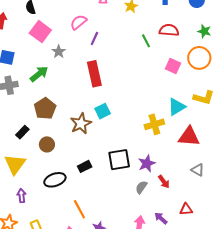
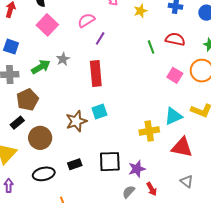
gray star: (59, 52) -> (63, 59), moved
brown pentagon: (45, 108) -> (28, 100), moved
brown circle: (47, 144) -> (40, 138), size x1.5

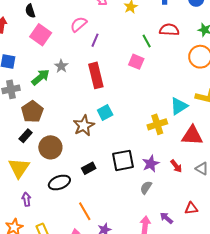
pink square: (175, 75) -> (136, 62), moved
red arrow: (152, 189) -> (176, 166), moved

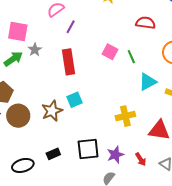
pink square: (41, 35) -> (18, 32), moved, turned -30
green line: (147, 41) -> (131, 57), moved
cyan triangle: (179, 106) -> (148, 82), moved
brown circle: (50, 147) -> (18, 116), moved

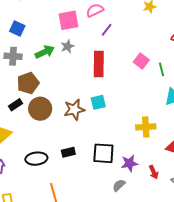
pink square: (18, 32) -> (68, 20), moved, turned -30

